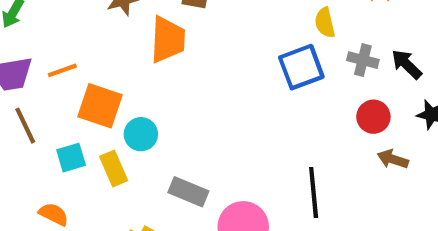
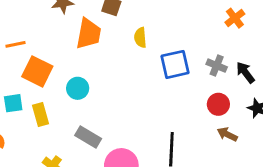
yellow semicircle: (325, 23) -> (140, 38), moved
cyan circle: (141, 134) -> (78, 88), moved

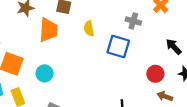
blue square: (175, 64) -> (118, 47), turned 35
gray cross: (217, 66) -> (133, 21), moved

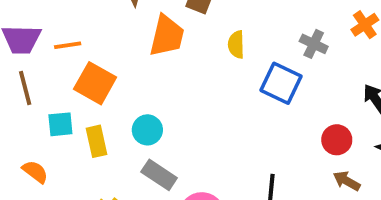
cyan circle: (45, 73) -> (147, 130), moved

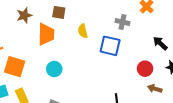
cyan circle: (147, 130) -> (54, 69), moved

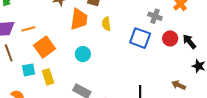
yellow semicircle: (83, 31) -> (106, 24), moved
orange square: (15, 67) -> (44, 47), turned 30
red circle: (145, 69) -> (170, 38), moved

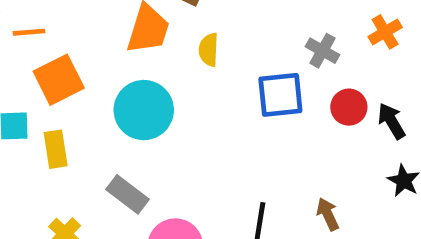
blue square: (140, 38) -> (280, 95), turned -35
cyan circle: (83, 54) -> (144, 110), size x1.6
brown arrow: (179, 85) -> (328, 214), moved, turned 32

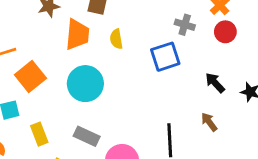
red circle: (349, 107) -> (225, 32), moved
black arrow: (392, 121) -> (215, 83), moved
yellow rectangle: (56, 149) -> (39, 134), moved

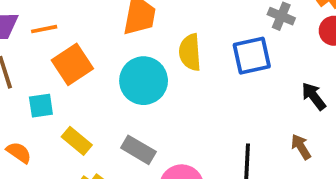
yellow semicircle: (116, 39) -> (190, 52), moved, size x1.4
yellow rectangle: (39, 134) -> (77, 141), turned -35

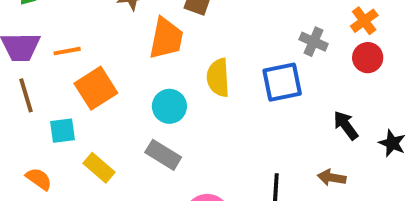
cyan circle: (144, 81) -> (169, 106), size x0.7
brown arrow: (301, 147) -> (332, 178), turned -50
gray rectangle: (138, 150) -> (163, 155), moved

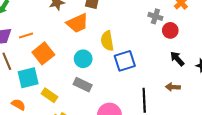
orange trapezoid: (166, 38) -> (77, 23), turned 60
red circle: (368, 58) -> (170, 30), moved
blue square: (282, 82) -> (125, 61), moved
cyan square: (63, 131) -> (28, 78), size x1.5

